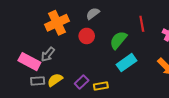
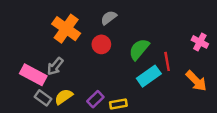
orange cross: (57, 23) -> (66, 29), turned -30
red line: (142, 24) -> (167, 61), moved
gray rectangle: (38, 81) -> (43, 98), turned 40

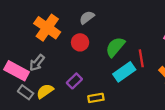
purple rectangle: (95, 99) -> (74, 81), moved

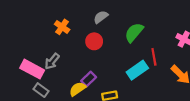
orange cross: (47, 28) -> (62, 27), size x0.6
green semicircle: (115, 47) -> (134, 32), moved
yellow semicircle: (45, 91) -> (78, 89), moved

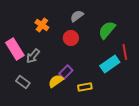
pink rectangle: (32, 69) -> (15, 49), moved, turned 30

